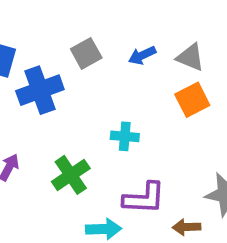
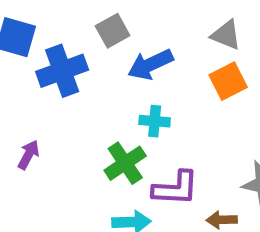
blue arrow: (142, 55) -> (150, 64), moved, size x1.5
green cross: (71, 175) -> (125, 163), moved

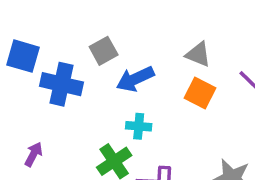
blue cross: (62, 71) -> (62, 84), turned 33
orange square: (228, 81) -> (200, 93), turned -36

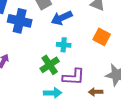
orange square: (200, 93) -> (102, 37), moved

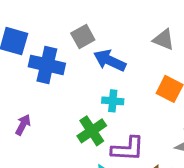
blue arrow: (62, 18) -> (110, 60), turned 50

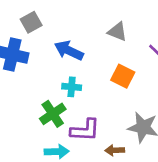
gray square: (83, 37) -> (31, 22), moved

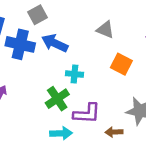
gray triangle: (117, 32) -> (105, 30), moved
blue arrow: (69, 51) -> (55, 43), moved

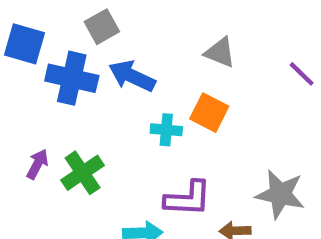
orange square: (121, 64) -> (209, 113), moved
green cross: (57, 99) -> (83, 173), moved

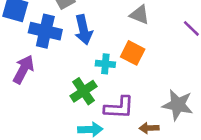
blue arrow: (132, 76) -> (84, 30), turned -128
purple arrow: (37, 164) -> (23, 69), moved, size x1.5
green cross: (83, 173) -> (84, 91), moved

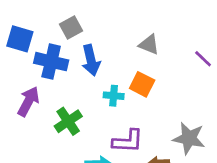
green cross: (84, 91) -> (68, 121), moved

